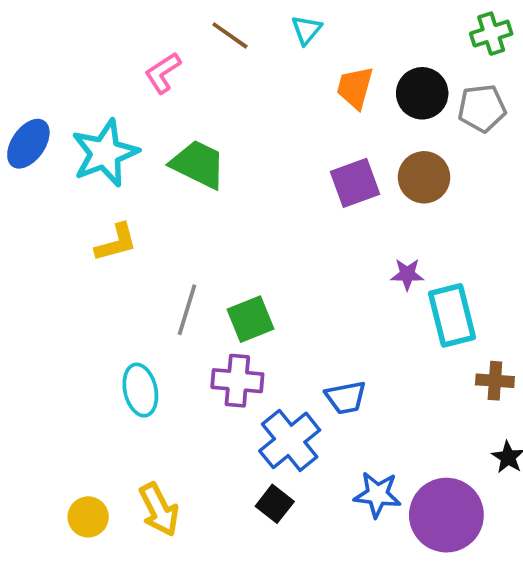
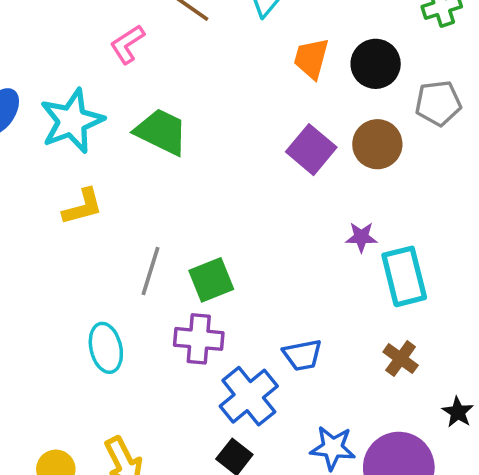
gray pentagon: (482, 108) -> (438, 103), moved
purple square: (355, 183) -> (311, 150), turned -30
brown cross: (495, 381) -> (401, 359), moved, turned 32

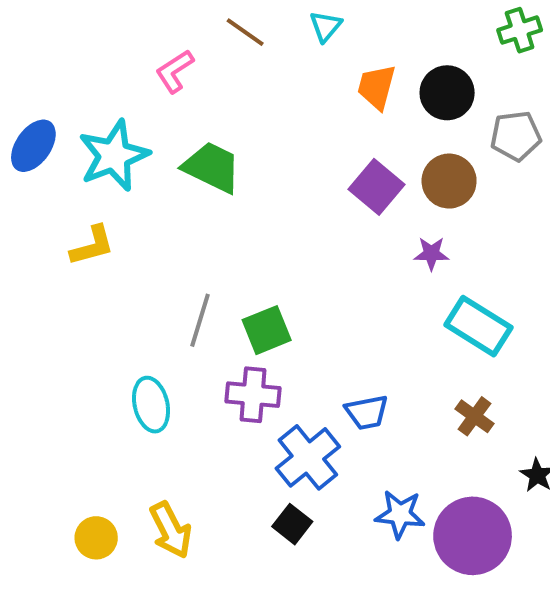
yellow L-shape: (83, 207) -> (92, 246), moved
purple star: (361, 237) -> (431, 254), moved
cyan rectangle: (404, 276) -> (478, 326), turned -44

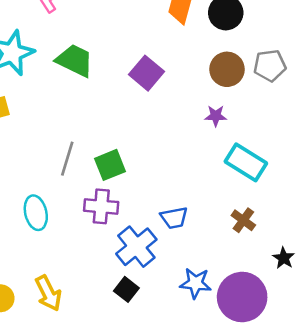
gray pentagon: (516, 136) -> (270, 66), moved
purple square: (376, 187) -> (146, 73), moved

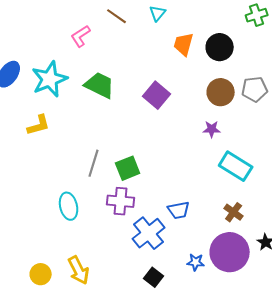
blue star: (196, 283) -> (196, 262), size x0.7
black square: (126, 289) -> (154, 277), moved
purple circle: (242, 297) -> (230, 252), moved

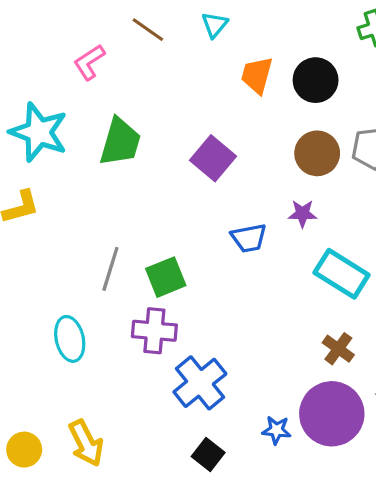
cyan star: (50, 79) -> (39, 132), turned -30
green trapezoid: (100, 85) -> (120, 142), turned 80
blue trapezoid: (179, 210) -> (249, 238), moved

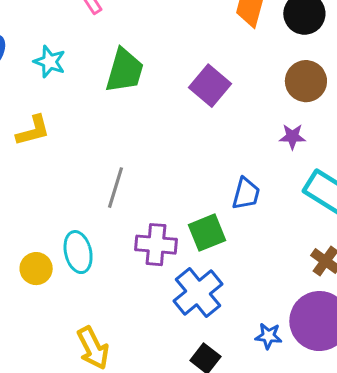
cyan star: (39, 132) -> (50, 62), size x0.6
blue trapezoid: (249, 238) -> (246, 194), moved, turned -64
green square: (166, 277) -> (207, 233), moved
yellow circle: (24, 450) -> (36, 269), moved

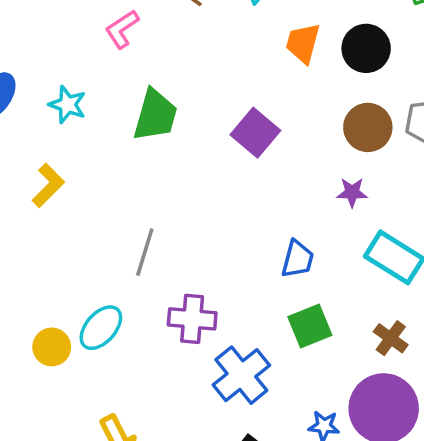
yellow L-shape: (33, 131) -> (48, 185), turned -30
green square: (207, 233) -> (310, 326), moved
cyan ellipse: (78, 252) -> (101, 328), turned 54

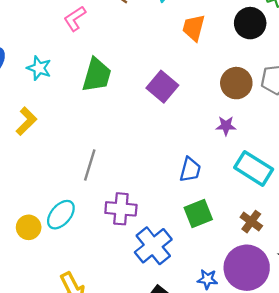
black circle: (366, 48) -> (250, 23), moved

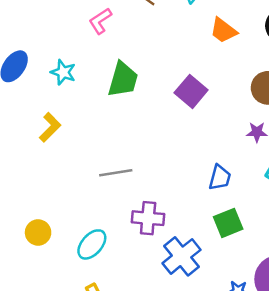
orange trapezoid: (194, 28) -> (223, 30), turned -68
gray line: (90, 165) -> (116, 173), turned 64
cyan ellipse: (61, 215) -> (92, 244), moved
yellow circle: (29, 227) -> (38, 232), moved

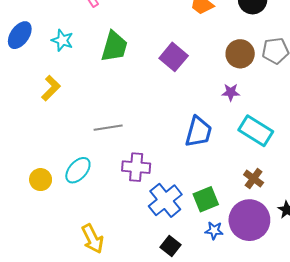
blue trapezoid: (220, 178) -> (199, 132), size x1.4
green square: (228, 223) -> (206, 199), moved
cyan ellipse: (92, 244) -> (78, 170), moved

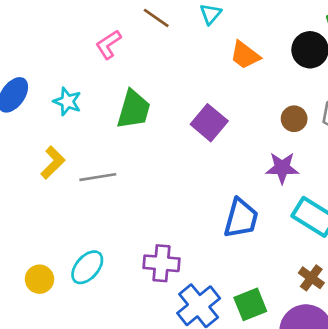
brown circle: (240, 54) -> (294, 119), size x0.7
purple star: (231, 92) -> (282, 168), size x1.4
gray line: (108, 128) -> (98, 177), moved

